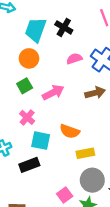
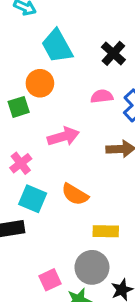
black cross: (64, 27) -> (113, 53), moved
cyan trapezoid: (36, 30) -> (57, 46), turned -60
green square: (25, 86) -> (19, 107), moved
yellow rectangle: (85, 153) -> (106, 231), moved

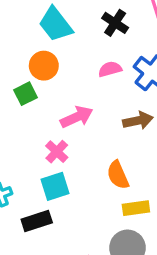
pink cross: (21, 163) -> (57, 152), moved
orange semicircle: (75, 194) -> (118, 175), moved, turned 44
cyan square: (33, 199) -> (55, 186), turned -32

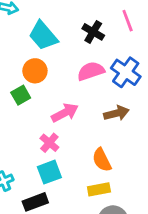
pink semicircle: (110, 69) -> (91, 71), size x1.4
yellow rectangle: (136, 208) -> (99, 189), moved

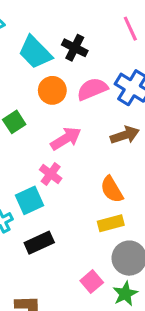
black cross: (93, 32) -> (75, 48), moved
orange circle: (35, 71) -> (52, 90), moved
cyan square: (49, 172) -> (30, 200), moved

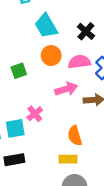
black cross: (75, 48) -> (86, 31), moved
pink arrow: (66, 139) -> (66, 89), moved

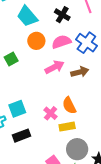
pink cross: (35, 114) -> (51, 113), moved

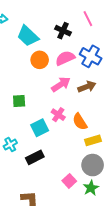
green square: (11, 59) -> (19, 101), moved, turned 32
cyan square: (17, 109) -> (40, 128), moved
pink cross: (51, 113) -> (58, 115), moved
yellow rectangle: (67, 127) -> (93, 140), moved

